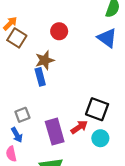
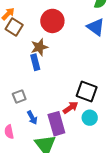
red circle: (59, 31) -> (52, 21), size x1.5
purple rectangle: (55, 132) -> (56, 124), moved
blue arrow: (17, 135) -> (32, 118), moved

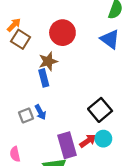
black square: (87, 91) -> (100, 110), turned 30
red arrow: (71, 108) -> (88, 141), moved
blue arrow: (32, 118) -> (40, 112), moved

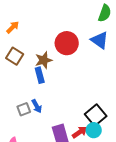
red circle: (62, 33) -> (67, 43), moved
brown square: (21, 39) -> (15, 56), moved
black square: (100, 110) -> (96, 115), moved

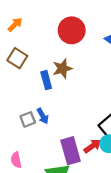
red circle: (67, 43) -> (72, 30), moved
brown star: (44, 60) -> (62, 69), moved

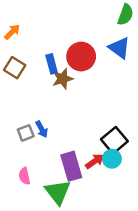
red circle: (72, 30) -> (81, 57), moved
blue rectangle: (46, 80) -> (52, 64), moved
pink semicircle: (16, 160) -> (24, 176), moved

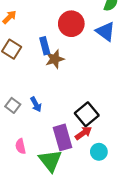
red circle: (81, 57) -> (71, 24), moved
gray square: (26, 133) -> (13, 105), moved, turned -32
black square: (114, 140) -> (87, 114), moved
cyan circle: (112, 159) -> (99, 152), moved

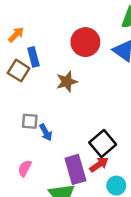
blue rectangle: (45, 46) -> (33, 57), moved
gray square: (13, 105) -> (30, 121), moved, turned -32
pink semicircle: (20, 146) -> (25, 168), moved, turned 40

